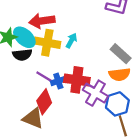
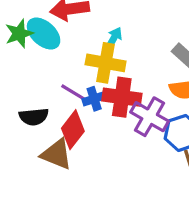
yellow cross: (47, 43) -> (106, 63), moved
black semicircle: (22, 55) -> (34, 117), moved

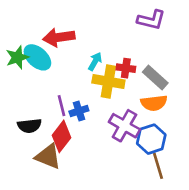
yellow cross: (106, 63) -> (108, 82), moved
purple line: (73, 92) -> (62, 106), turned 45
red cross: (122, 97) -> (126, 68), moved, size x0.6

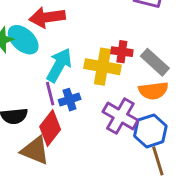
cyan arrow: (95, 61) -> (59, 65), moved, size x1.6

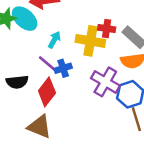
cyan arrow: (59, 65) -> (54, 40), size x0.6
purple line: (50, 94) -> (47, 63), turned -36
brown triangle: (35, 150) -> (39, 127), moved

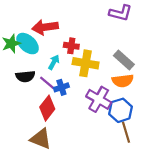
red cross: (107, 29) -> (71, 46), moved
black semicircle: (17, 82) -> (25, 76), moved

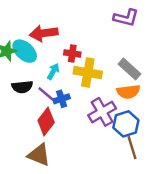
purple cross: (99, 99) -> (102, 112), turned 30

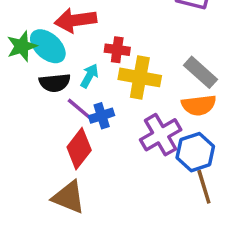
black semicircle: (22, 87) -> (55, 83), moved

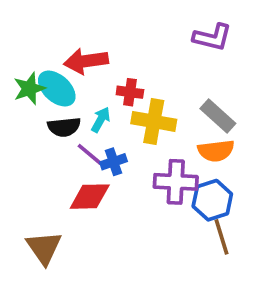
purple cross: (161, 135) -> (176, 182), turned 33
red diamond: (79, 149) -> (90, 197), turned 51
brown triangle: (69, 197) -> (44, 248), moved, turned 33

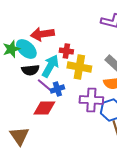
cyan arrow: (101, 120) -> (50, 66), size x1.6

